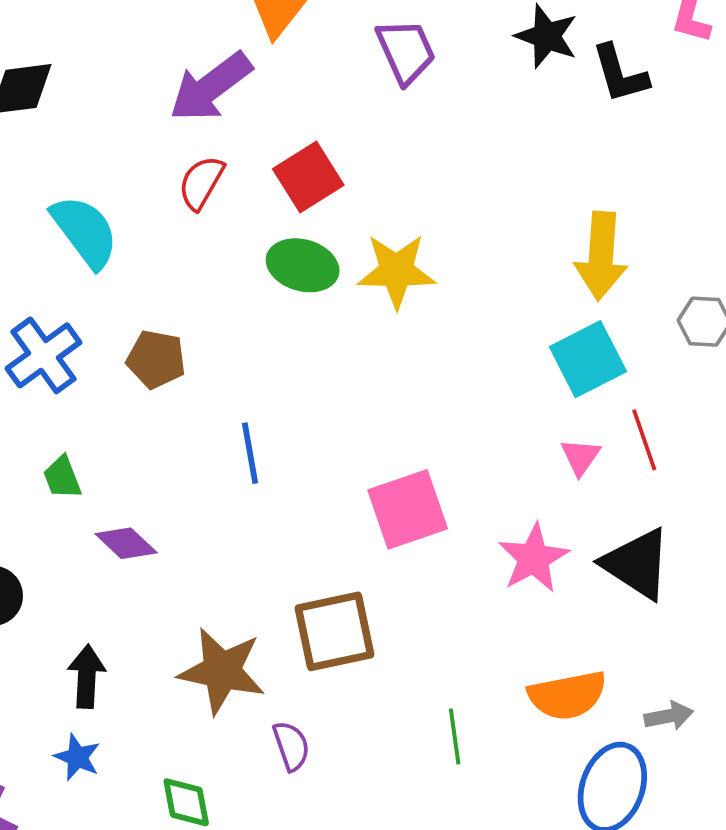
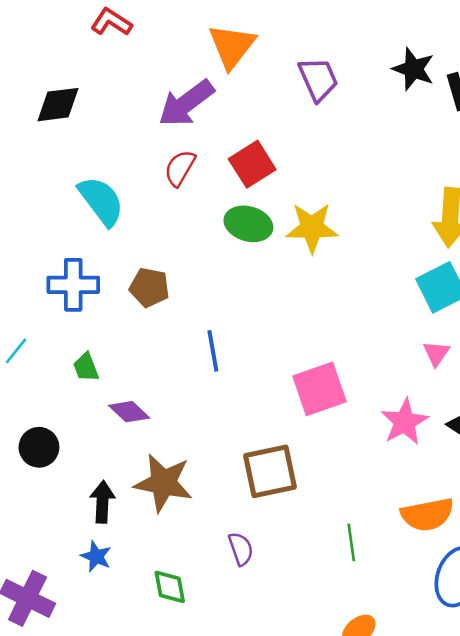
blue cross: (43, 355) -> (73, 285), turned 36
brown star: (222, 671) -> (163, 483), moved

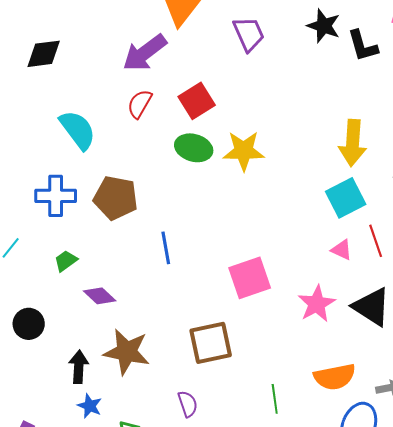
brown pentagon: (149, 287) -> (116, 198), size x1.4
pink triangle: (436, 353) -> (342, 250), turned -40
green trapezoid: (86, 367) -> (66, 261), turned 75
blue star: (96, 556) -> (90, 406), moved

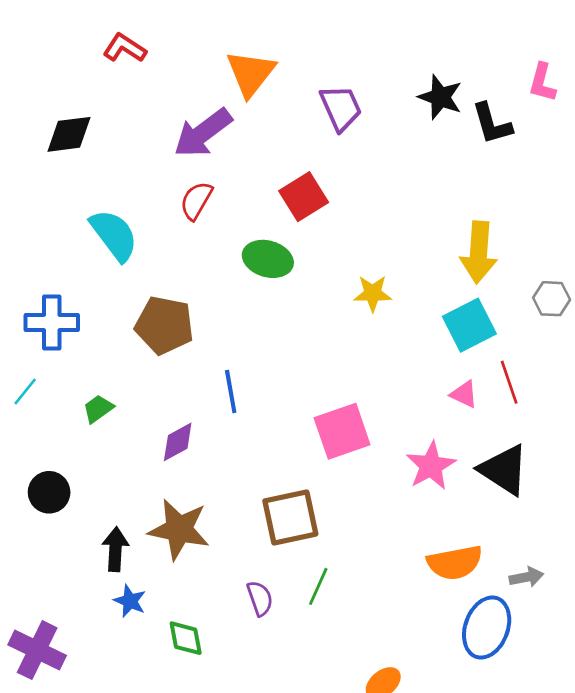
red square: (197, 101) -> (304, 197), moved
yellow star: (244, 151) -> (373, 293), moved, size x0.7
blue cross: (56, 196) -> (52, 323), moved
purple diamond: (100, 296) -> (178, 442), moved, turned -72
green line: (275, 399) -> (318, 586), moved, turned 32

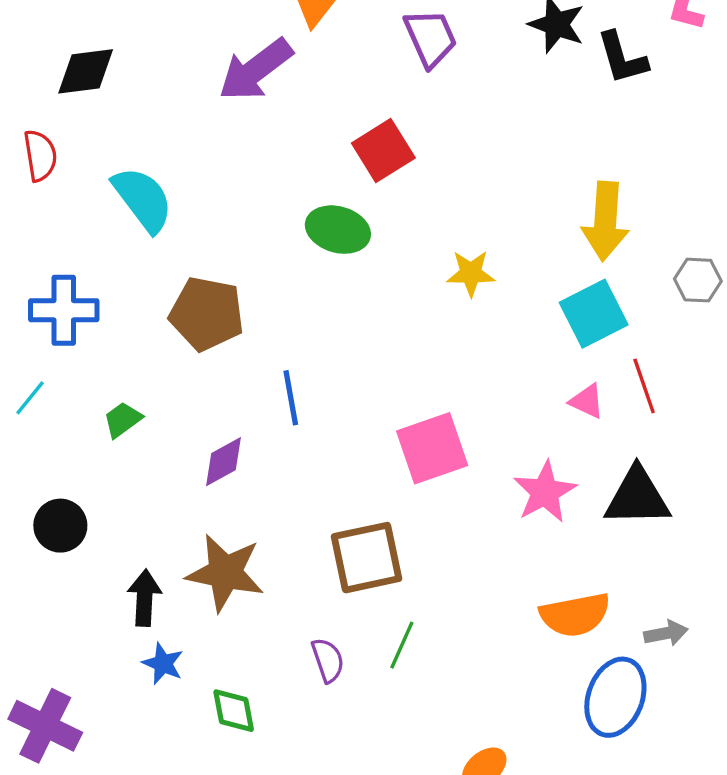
red semicircle: (196, 201) -> (40, 156), moved, turned 141
black triangle: (504, 470) -> (637, 497), turned -34

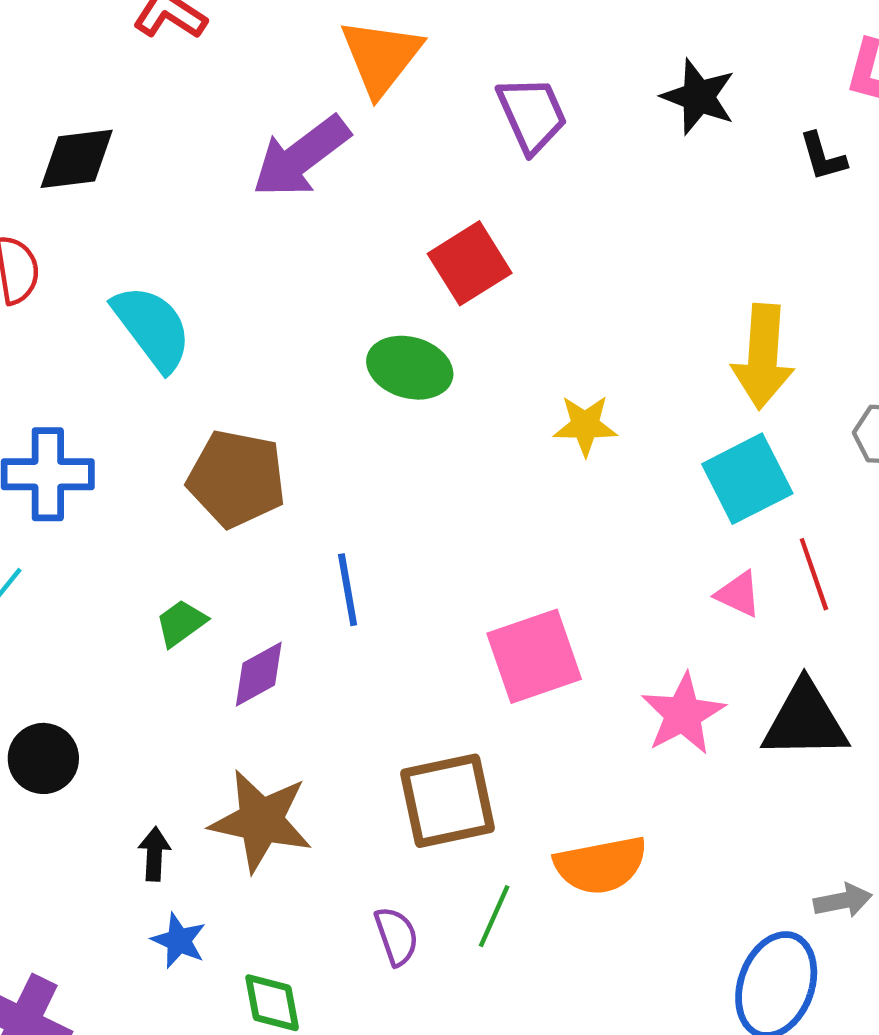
black L-shape: (622, 58) -> (823, 157), moved, size x0.7
green trapezoid: (123, 420) -> (181, 623), moved
black arrow: (144, 598) -> (154, 854), size x0.7
orange semicircle: (575, 615) -> (601, 865), moved

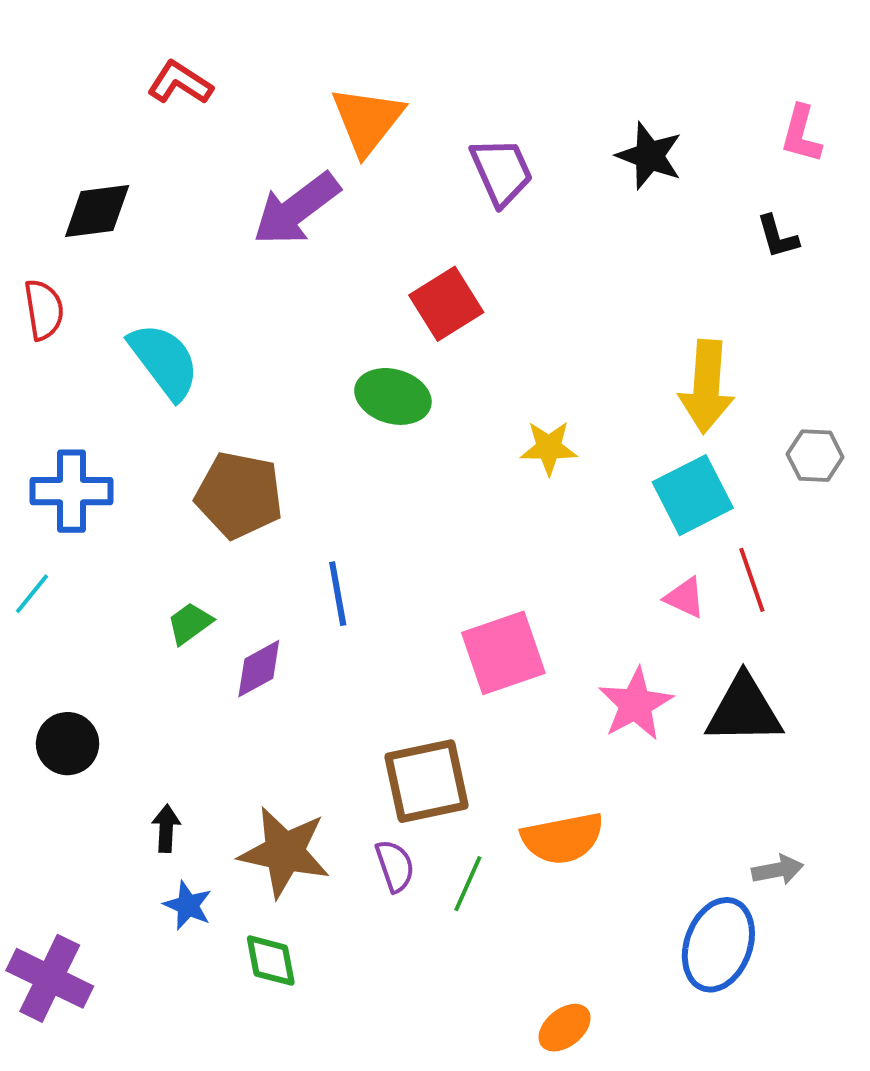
black L-shape: (823, 157) -> (778, 237), moved
brown star: (261, 821) -> (284, 852), moved
purple semicircle: (396, 936) -> (395, 866), moved

